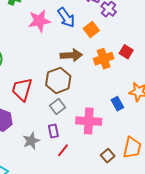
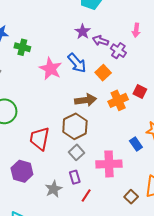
pink star: (39, 21) -> (51, 69), turned -30

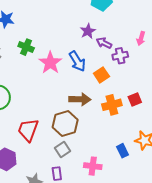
green cross: (22, 47) -> (26, 47), moved
purple cross: (118, 51) -> (120, 56), turned 35
red square: (140, 92) -> (135, 100), turned 32
pink cross: (109, 164) -> (93, 166), size x0.7

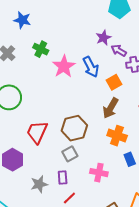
brown arrow: (80, 99) -> (111, 108), moved, turned 115
orange cross: (112, 105) -> (117, 136), moved, turned 30

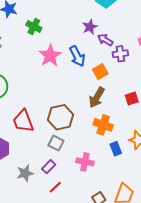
green cross: (41, 49) -> (34, 27), moved
red trapezoid: (37, 132) -> (23, 121), turned -45
gray square: (70, 154) -> (56, 143), turned -35
purple rectangle: (63, 178) -> (49, 167), turned 48

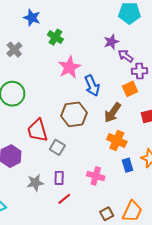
blue arrow: (77, 56) -> (92, 86), moved
orange square: (100, 72) -> (130, 89), moved
brown hexagon: (61, 117) -> (74, 114), moved
gray square: (56, 143) -> (57, 147), moved
purple rectangle: (49, 167) -> (59, 178), turned -48

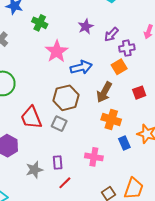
purple star: (111, 42) -> (86, 26), moved
purple arrow: (126, 56) -> (111, 34), turned -77
blue arrow: (92, 86) -> (81, 67), turned -75
gray square: (57, 147) -> (59, 124), moved

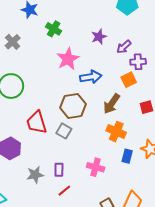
blue rectangle: (124, 143) -> (127, 156), turned 32

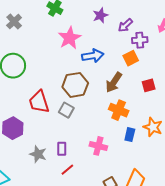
gray star: (35, 175) -> (38, 154), turned 30

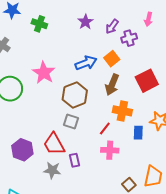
pink star: (70, 38) -> (44, 73), moved
orange square: (131, 58) -> (112, 59), moved
red square: (149, 85) -> (147, 81), size x1.6
red trapezoid: (39, 102) -> (54, 144), moved
red line: (67, 170) -> (105, 129), moved

